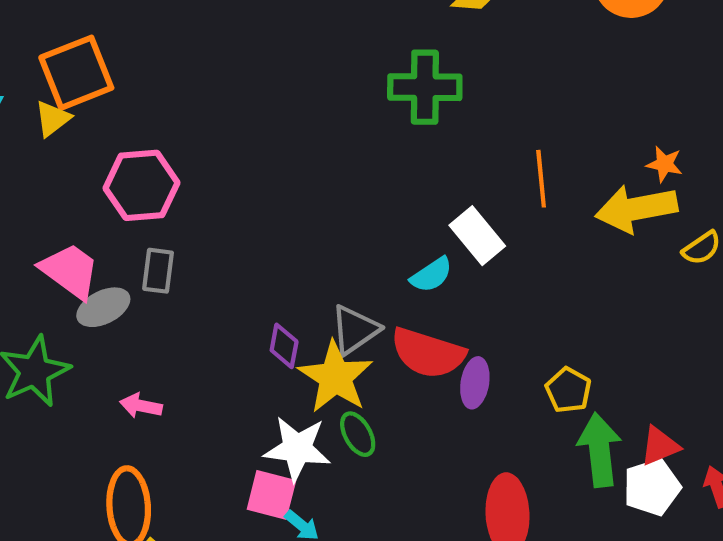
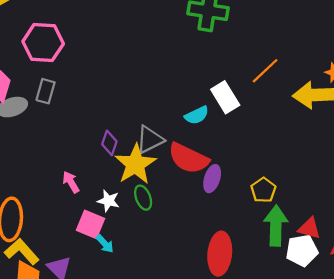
orange line: (541, 179) -> (265, 71), turned 44
pink arrow: (141, 406) -> (71, 182), moved, turned 40
red triangle: (660, 446) -> (309, 228), turned 30
white star: (297, 449) -> (108, 201), size x0.6

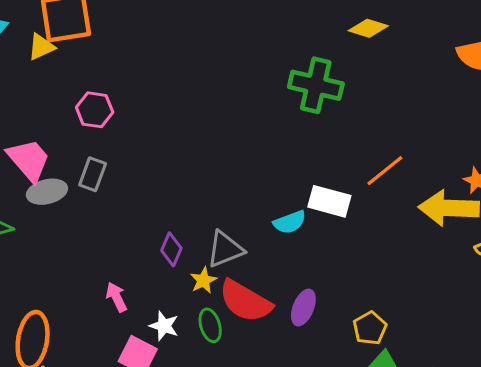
pink hexagon: (43, 43) -> (95, 110), size x0.7
white rectangle: (225, 97) -> (329, 201), turned -48
red semicircle: (188, 158) -> (245, 301), moved
yellow star: (135, 164) -> (203, 280), size x0.5

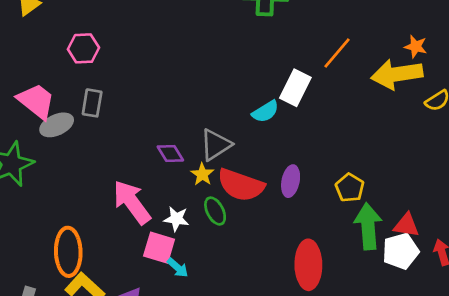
white rectangle: (329, 201) -> (295, 88), turned -68
purple diamond: (171, 249) -> (170, 153), turned -44
pink arrow: (116, 297) -> (132, 202), size x1.8

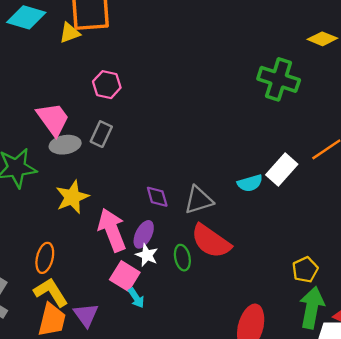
yellow star: (202, 174) -> (72, 197), moved, size x1.6
purple ellipse: (291, 181) -> (144, 234), moved
orange ellipse: (68, 252) -> (45, 258), size x0.7

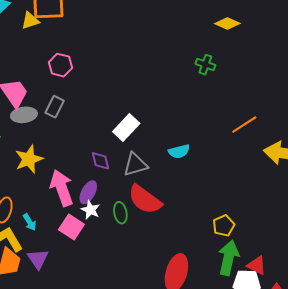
yellow diamond: (322, 39) -> (227, 24), moved
green cross: (279, 79) -> (205, 65), size x0.6
white rectangle: (282, 170) -> (126, 128), moved
cyan arrow: (136, 298) -> (30, 222), moved

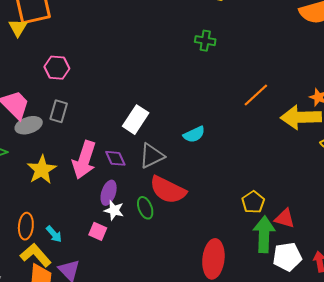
yellow triangle: (30, 21) -> (18, 28), turned -30
pink arrow: (62, 188) -> (84, 160), moved, turned -132
pink square: (71, 227) -> (98, 231), size x0.7
red triangle: (257, 265) -> (285, 218), moved

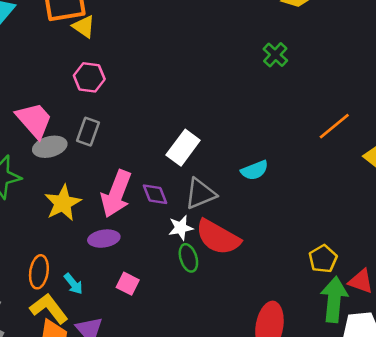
yellow triangle: (18, 28) -> (84, 27), moved, turned -30
green cross: (205, 41) -> (275, 55), turned 30
purple ellipse: (109, 193) -> (104, 239), moved, turned 60
white star: (114, 210) -> (181, 228), moved, turned -30

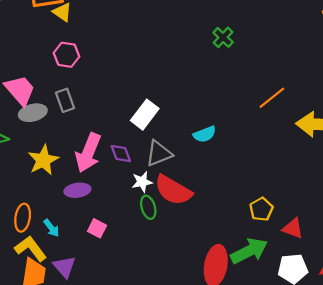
gray rectangle: (88, 132) -> (65, 100), turned -40
green arrow: (334, 299) -> (249, 251), moved, turned 57

